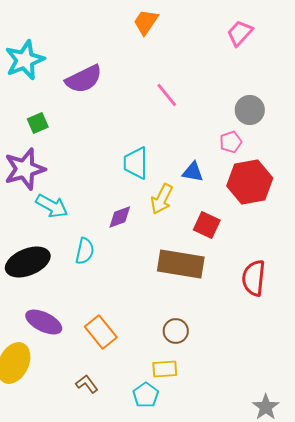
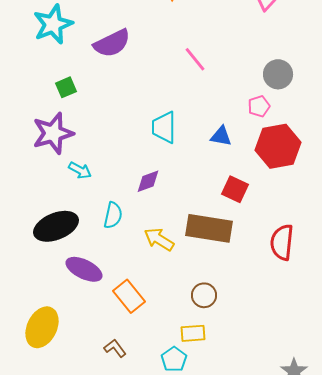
yellow arrow: (162, 199) -> (159, 239), moved, turned 96
cyan arrow: (52, 206) -> (80, 170), size x0.7
purple ellipse: (44, 322) -> (84, 269), moved

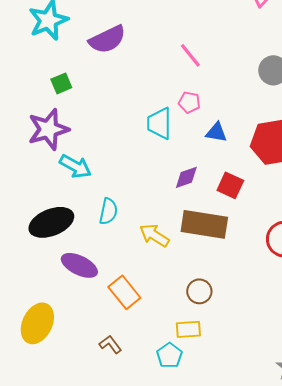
pink pentagon: (259, 106) -> (189, 102), moved, turned 30
cyan arrow: (80, 170) -> (75, 166), size x1.4
purple diamond: (148, 181) -> (186, 177), moved

